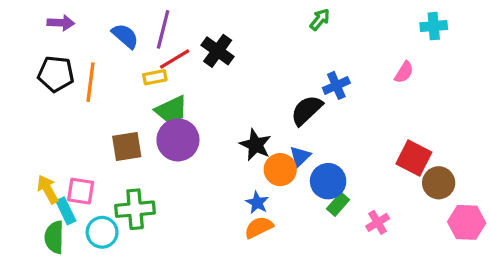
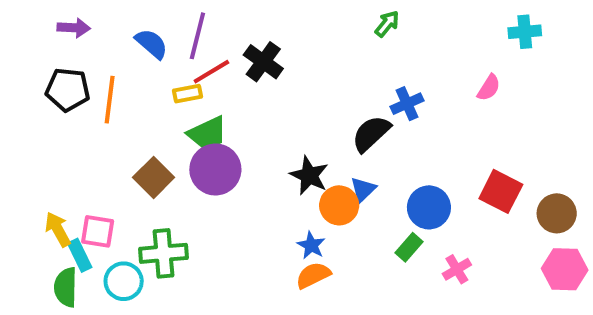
brown square: (127, 146) -> (154, 177), turned -36
blue circle: (328, 181) -> (429, 207), moved
brown circle: (439, 183) -> (557, 213), moved

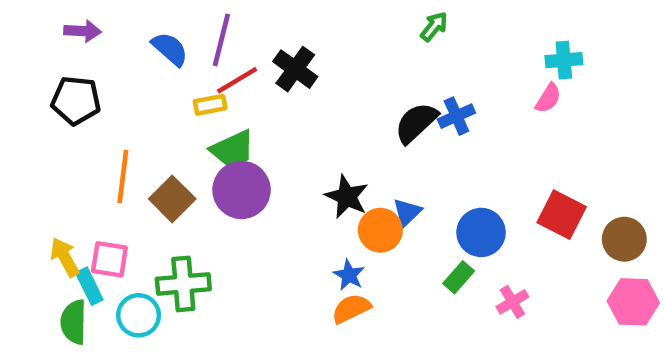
cyan cross: (525, 32) -> (564, 60), moved
orange line: (110, 100) -> (123, 176), moved
black semicircle: (371, 134) -> (416, 123), moved

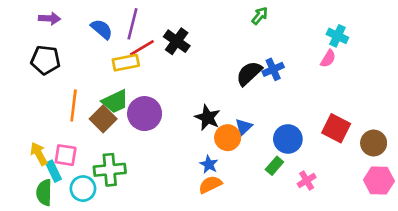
cyan cross: (564, 60) -> (337, 36), turned 30
yellow rectangle: (210, 105) -> (126, 63), size x1.4
green trapezoid: (233, 150) -> (115, 101), moved

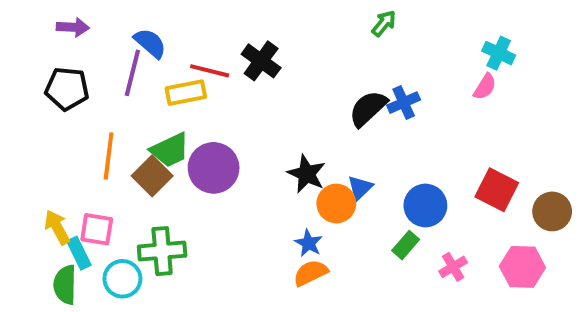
purple line: (133, 24) -> (132, 73), moved
red line: (142, 48) -> (210, 71), turned 45
pink hexagon: (379, 181) -> (522, 267), moved

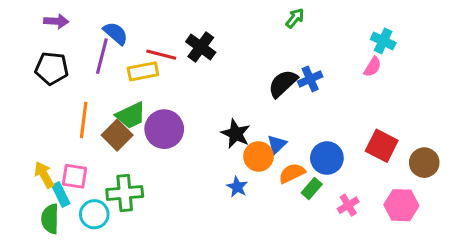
orange semicircle: (311, 273) -> (292, 173), moved

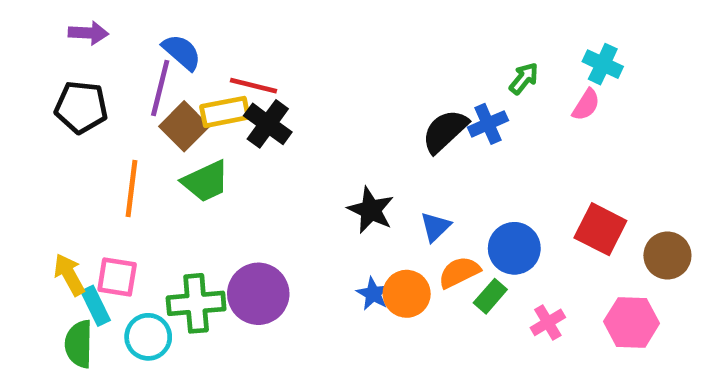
green arrow: (295, 18) -> (524, 78), moved
black cross: (201, 47) -> (268, 124), moved
purple circle: (164, 129) -> (258, 294), moved
brown square: (117, 135) -> (184, 126), moved
orange circle: (258, 156) -> (407, 294), moved

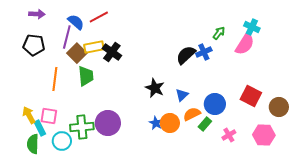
red line: (253, 86) -> (99, 17), moved, turned -42
pink semicircle: (586, 105) -> (245, 44), size x1.6
green trapezoid: (206, 181) -> (86, 76), turned -70

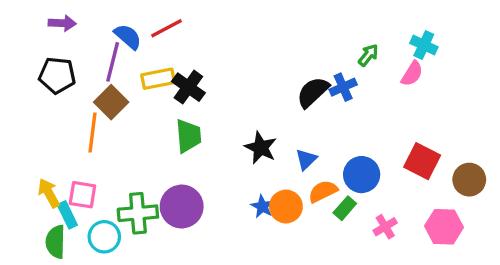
pink semicircle: (245, 44) -> (412, 74), size x0.7
brown square: (77, 53) -> (111, 102), moved
green trapezoid: (86, 76) -> (188, 136), moved

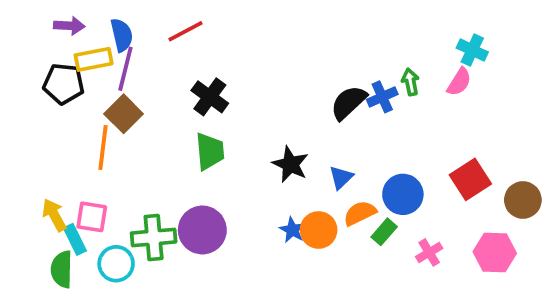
blue semicircle: (128, 37) -> (122, 35), moved, turned 36
green arrow: (368, 55) -> (410, 82), moved, turned -50
yellow rectangle: (158, 79) -> (94, 59), moved
red square: (422, 161) -> (470, 179), turned 30

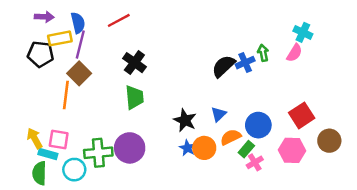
black star: (290, 164) -> (185, 120), moved
brown circle: (523, 200) -> (329, 141), moved
cyan rectangle: (75, 239) -> (48, 154), turned -48
pink cross: (429, 252) -> (255, 162), moved
pink hexagon: (495, 252) -> (292, 150), moved

